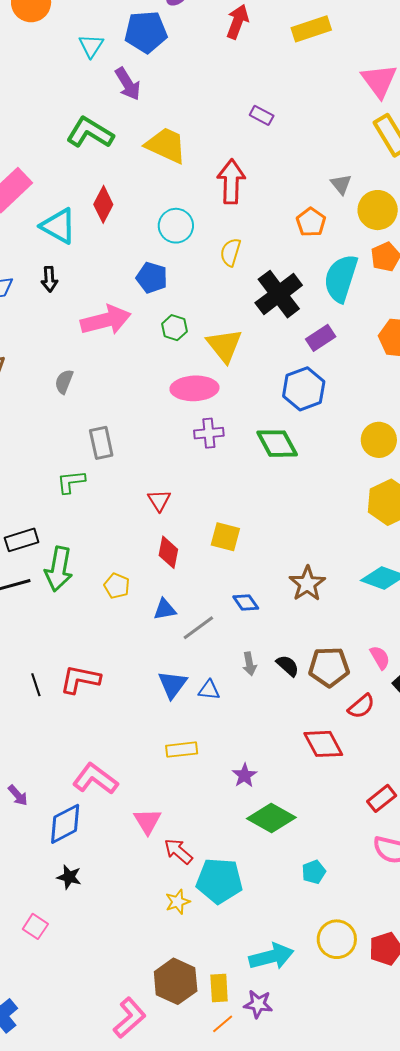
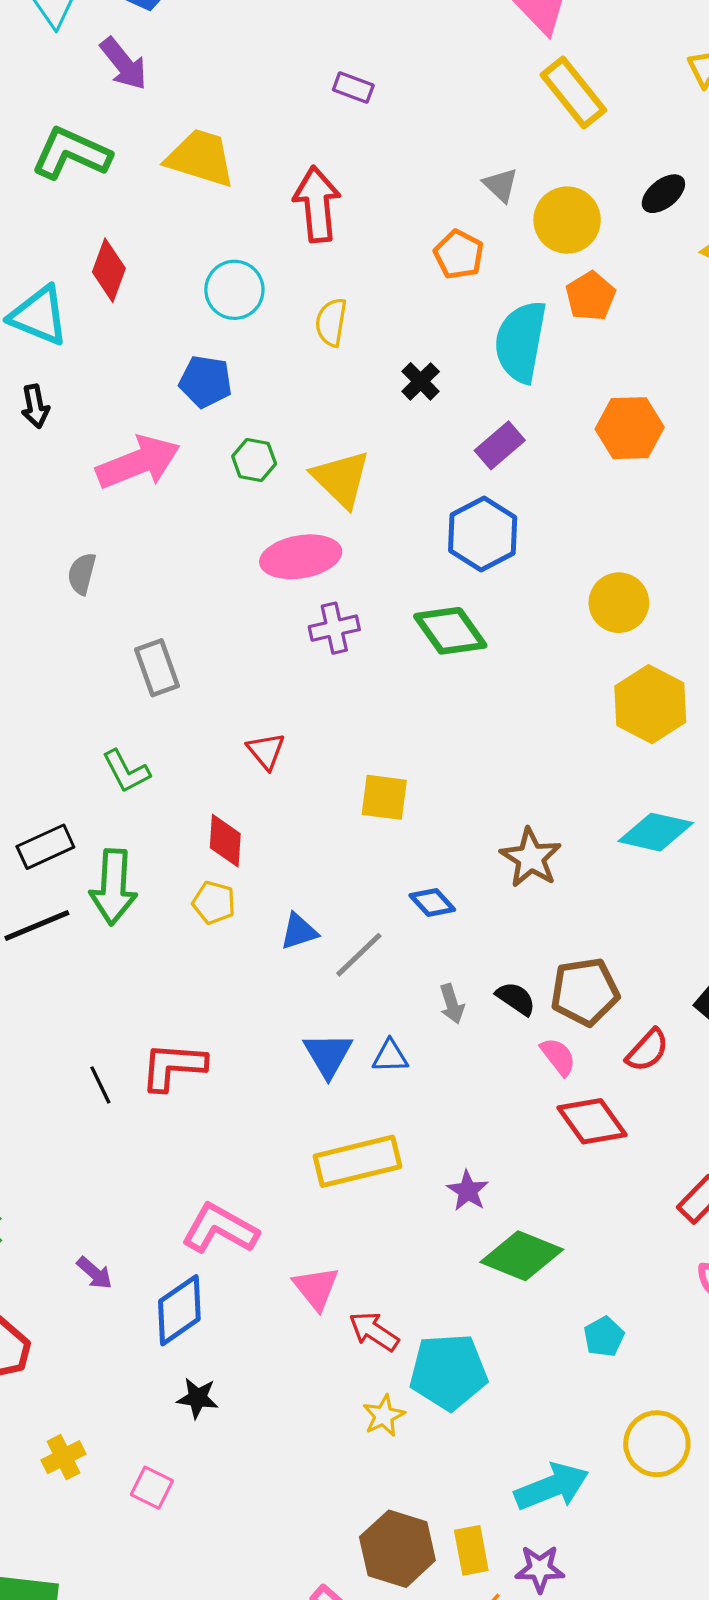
black cross: (279, 294) -> (421, 381), size x0.5
green L-shape: (71, 482) -> (126, 771), moved, turned -104
red diamond: (168, 552) -> (225, 841), moved
pink semicircle: (380, 658) -> (558, 1057), moved
yellow rectangle: (182, 750) -> (358, 1161), size x1.6

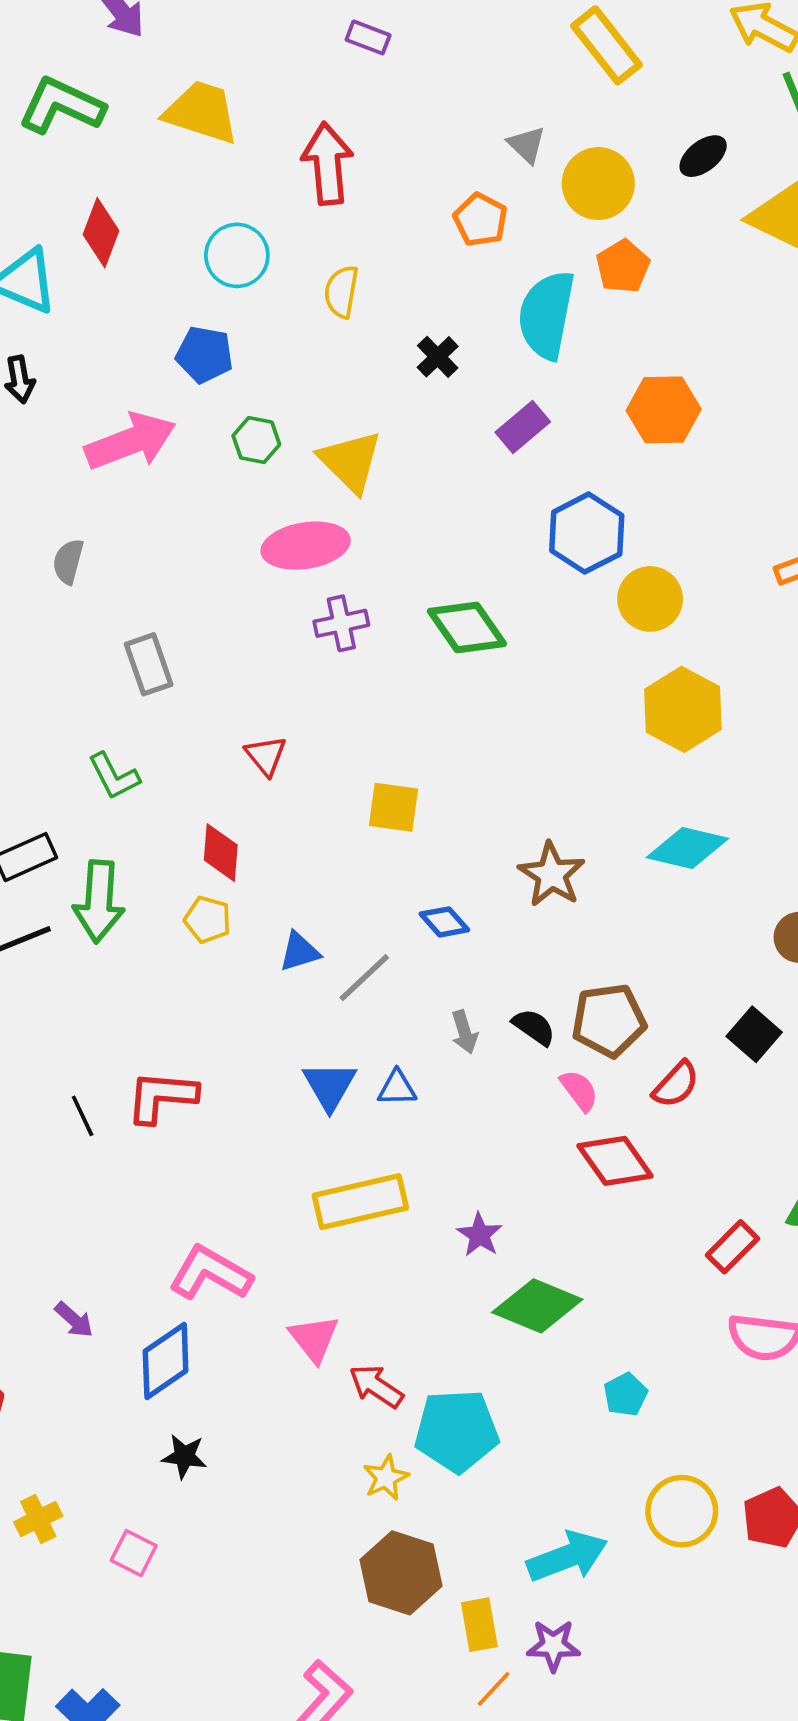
blue hexagon: (483, 534) -> (587, 533), moved
brown hexagon: (397, 1549) -> (401, 1573), moved

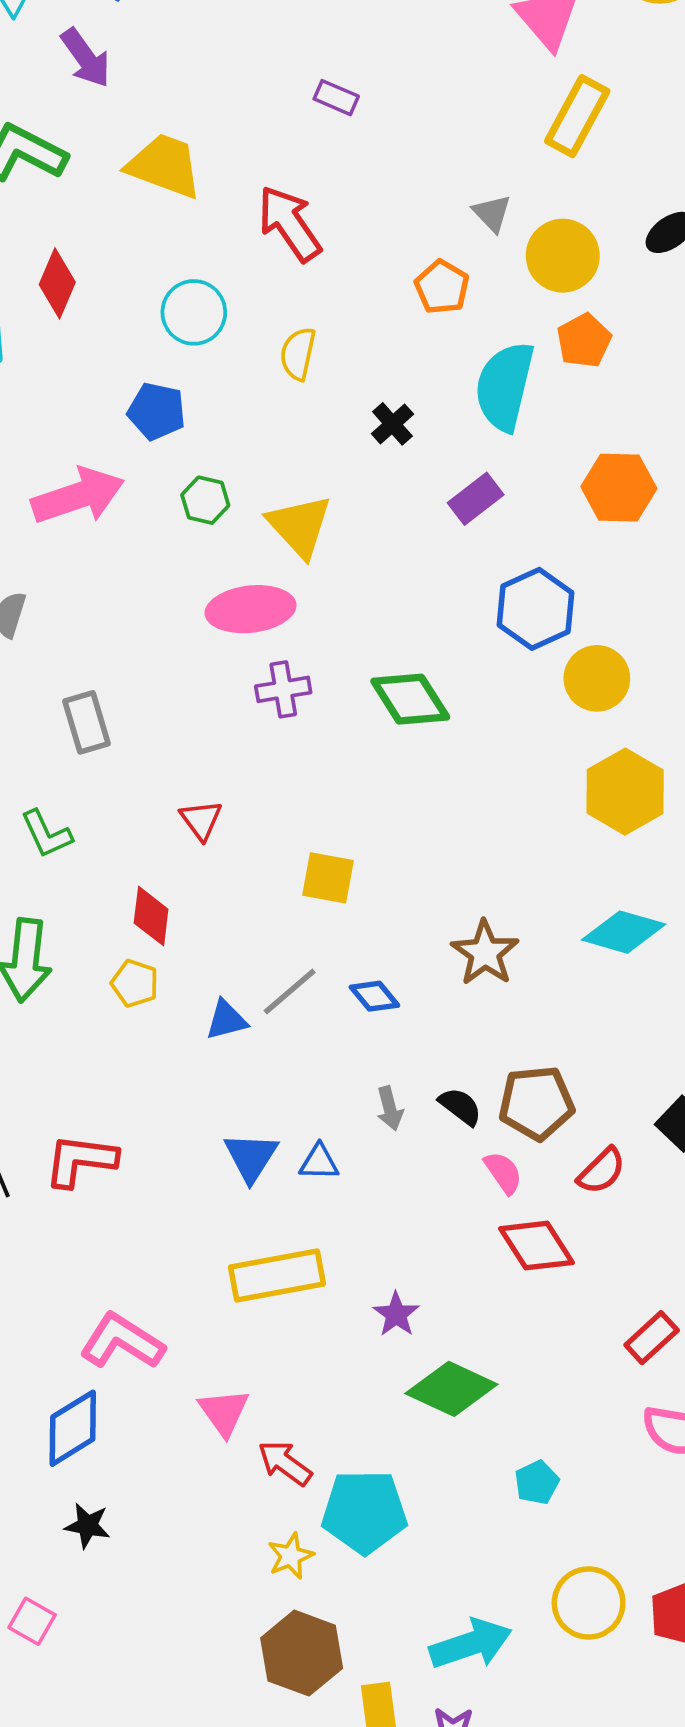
yellow rectangle: (607, 45) -> (577, 116), turned 64
red arrow: (327, 164) -> (289, 224), turned -32
gray line: (364, 978) -> (290, 992), moved

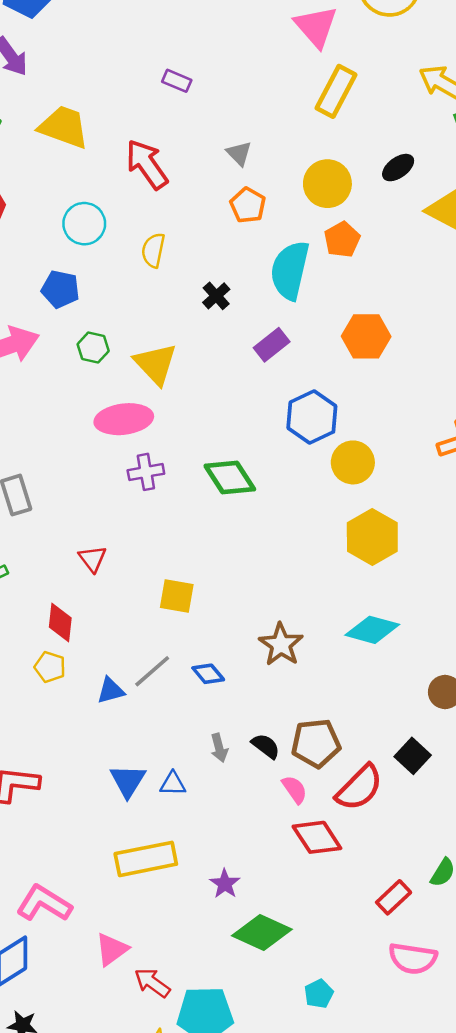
gray triangle: (492, 213) -> (239, 153), moved
red semicircle: (601, 1171) -> (359, 788), size x1.5
pink triangle: (224, 1412) -> (112, 949), turned 30

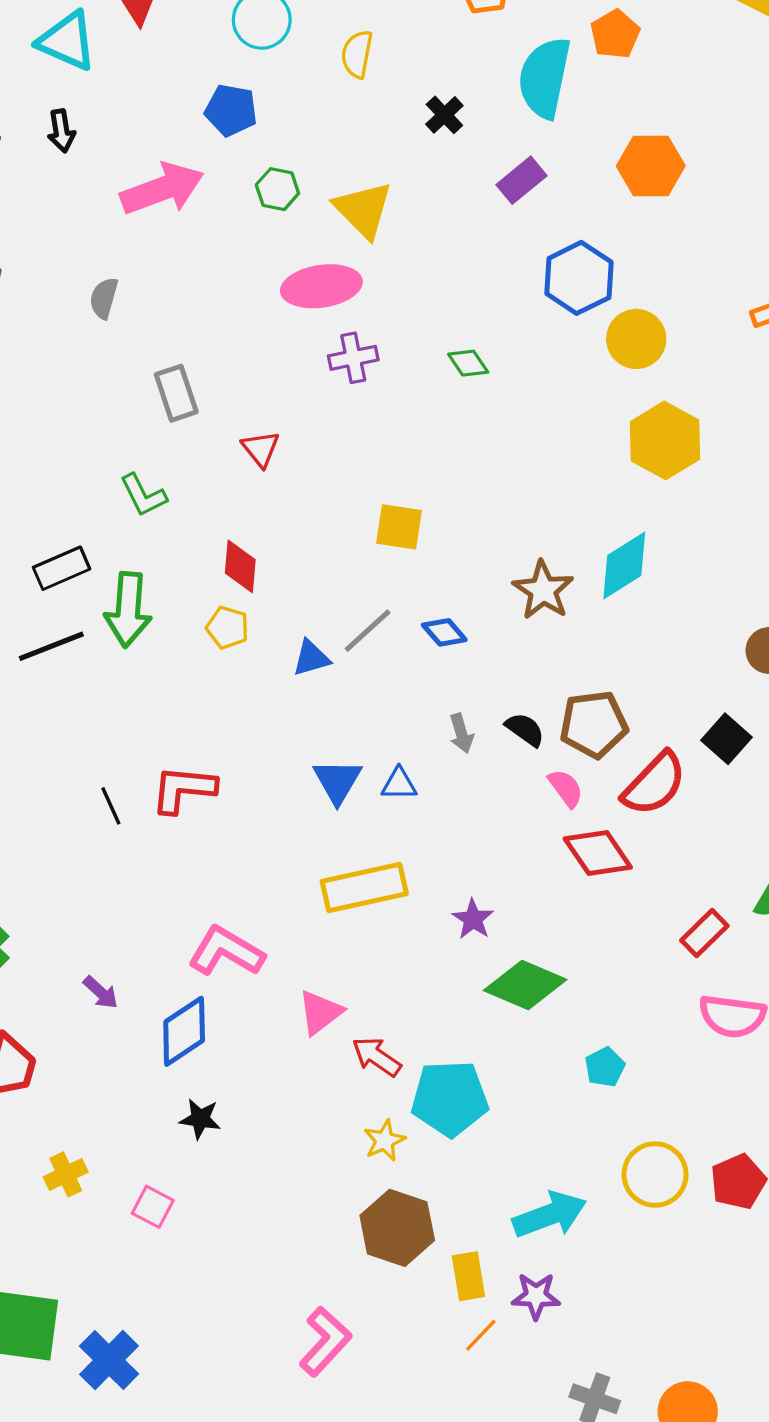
green diamond: (230, 477) -> (468, 363), size x0.6
red triangle: (93, 559) -> (261, 449), moved
cyan diamond: (372, 630) -> (624, 565), moved, turned -46

